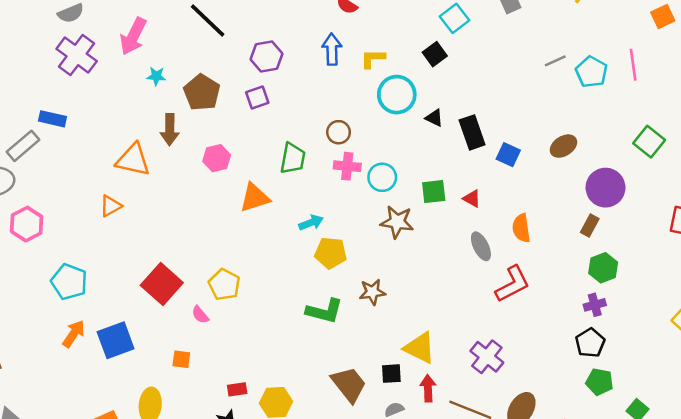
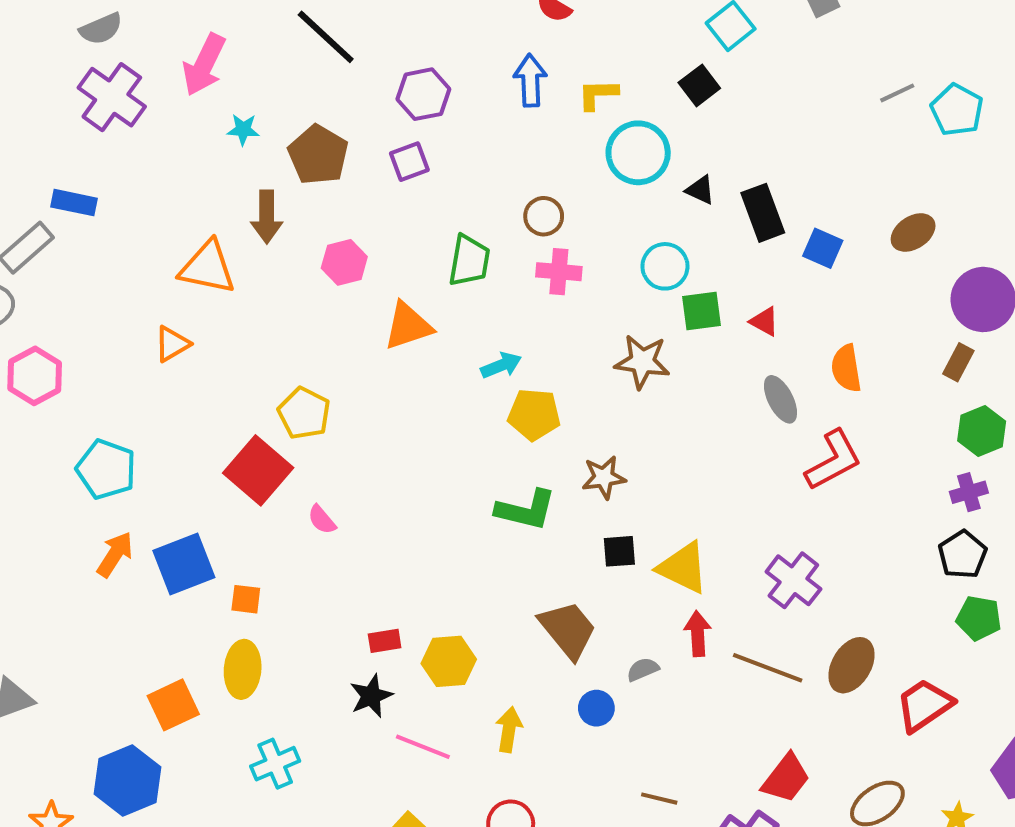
cyan circle: (382, 177) -> (665, 266), moved
yellow pentagon: (224, 285) -> (304, 413), moved
orange square: (181, 359) -> (246, 599), moved
black square: (391, 374) -> (619, 551), moved

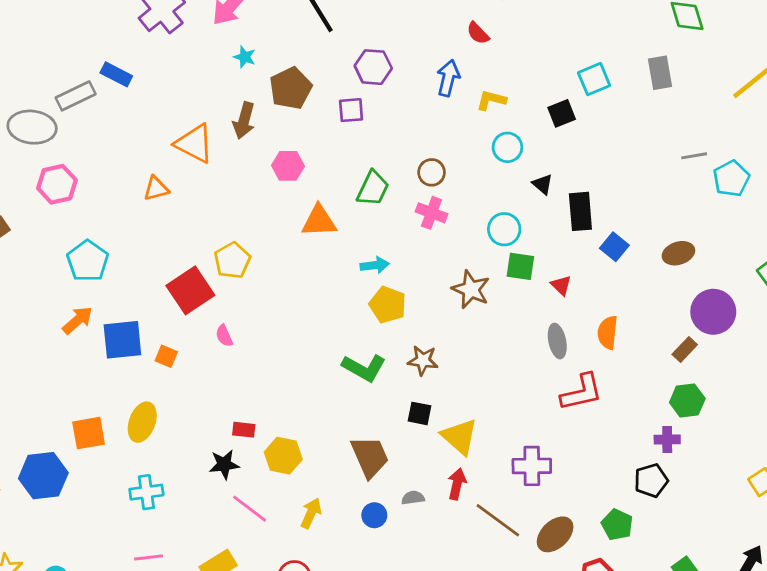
cyan circle: (638, 153) -> (507, 147), size x0.7
purple cross: (793, 580) -> (532, 466), turned 36
orange square: (246, 599) -> (166, 356), moved
green pentagon: (979, 618) -> (617, 525), moved

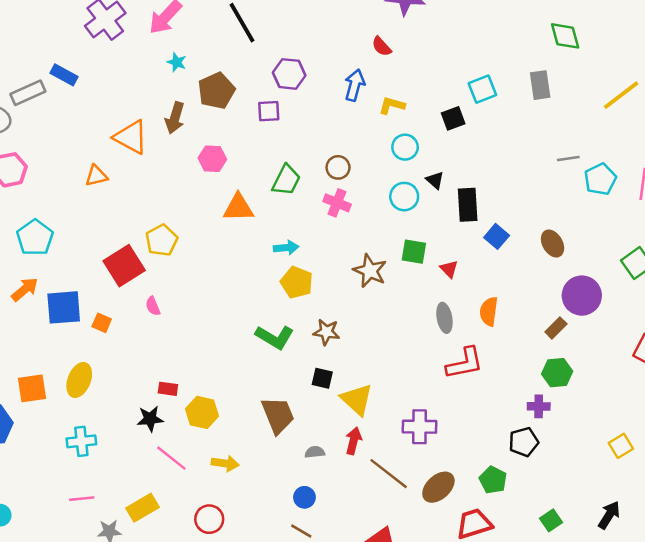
cyan circle: (504, 229) -> (404, 197), moved
brown ellipse: (678, 253) -> (553, 244), turned 76
yellow arrow: (311, 513) -> (225, 463), turned 72
blue circle: (374, 515) -> (304, 497), moved

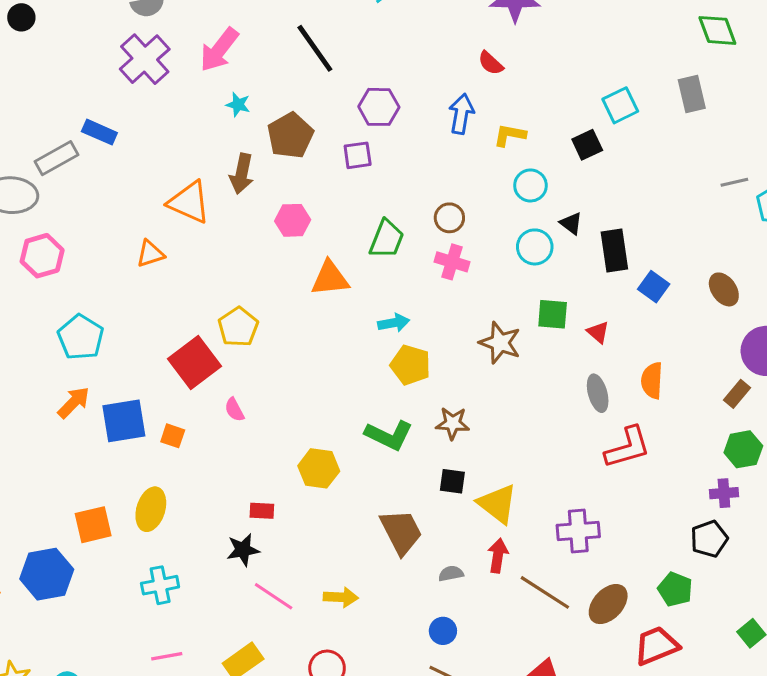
yellow hexagon: (202, 412) -> (319, 468), moved

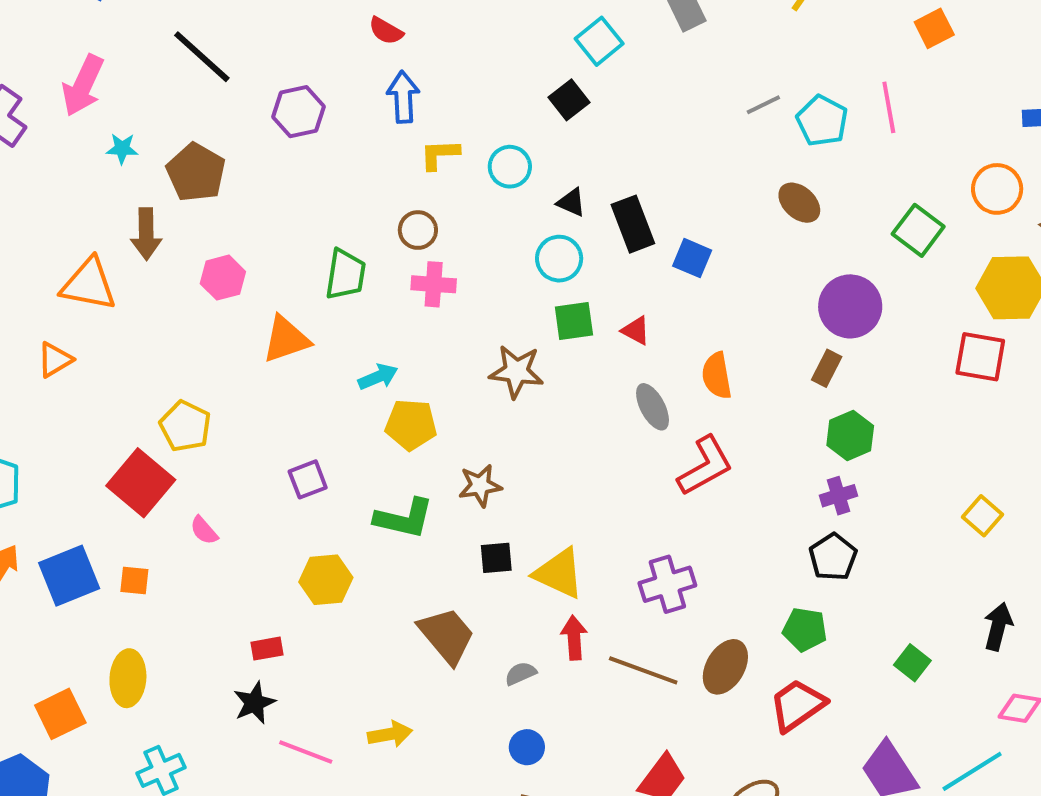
red semicircle: (491, 63) -> (386, 31), moved
yellow L-shape: (510, 135) -> (440, 154), moved
purple square: (358, 155) -> (308, 479), moved
cyan circle: (535, 247) -> (559, 259), moved
brown ellipse: (724, 289) -> (799, 203), moved

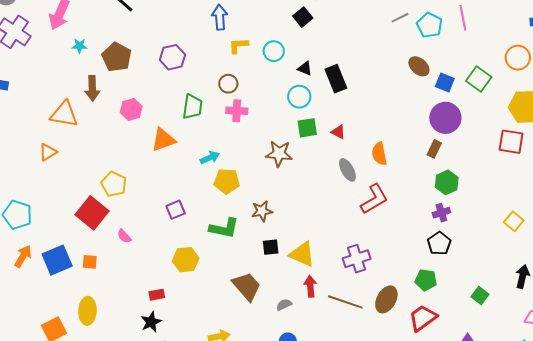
purple hexagon: (298, 112) -> (172, 57), moved
blue square: (692, 258) -> (445, 82), moved

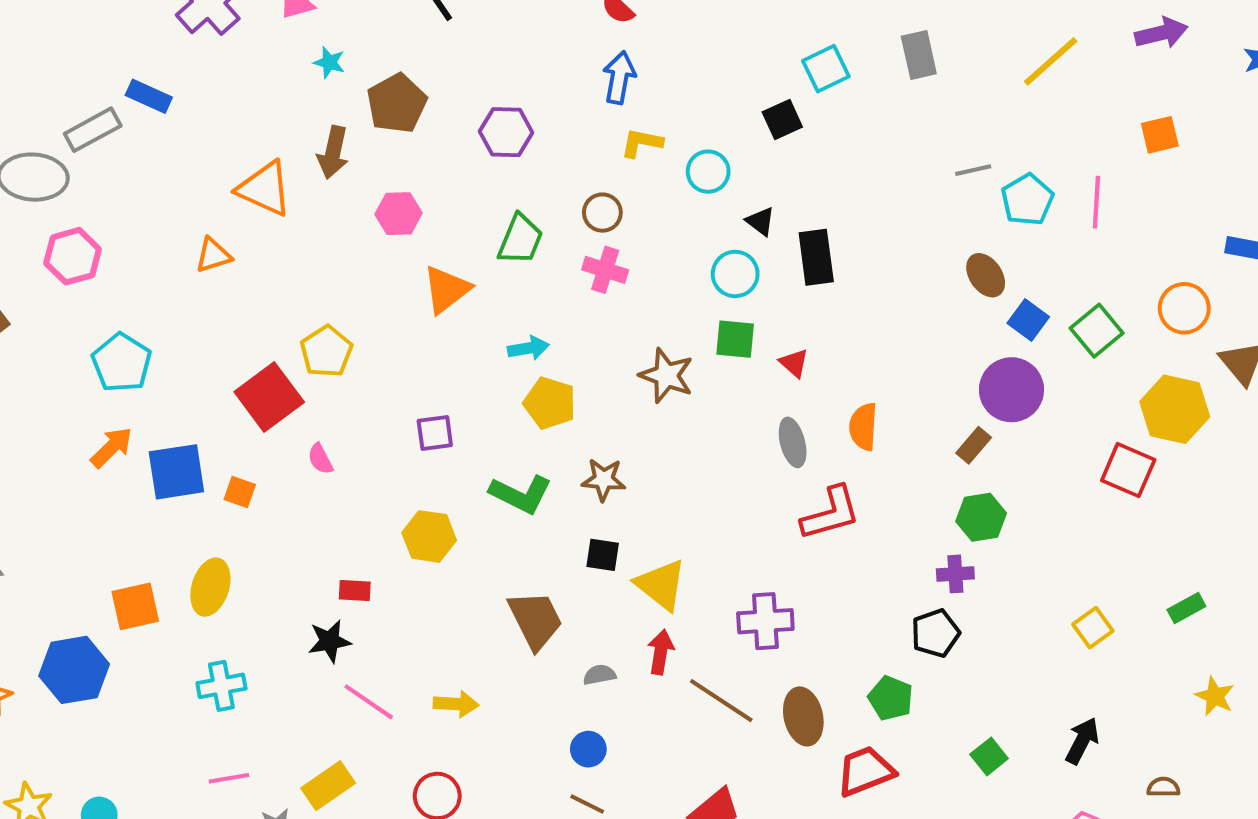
orange triangle: (163, 140) -> (446, 289), turned -32
brown ellipse: (386, 299) -> (803, 716), turned -56

